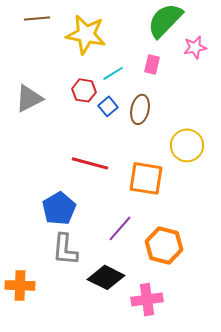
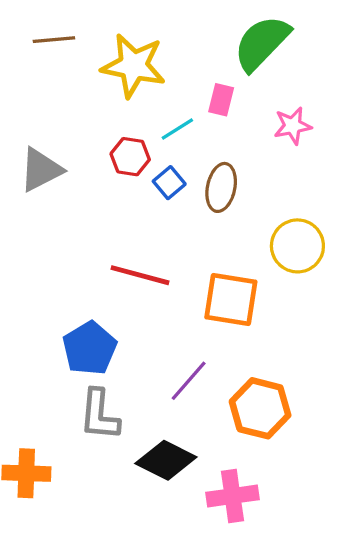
pink star: (195, 47) -> (293, 126), moved
pink rectangle: (152, 64) -> (221, 100), moved

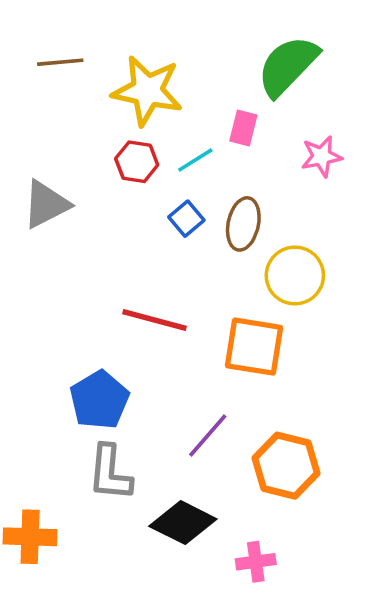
red hexagon: (130, 157) -> (137, 162), moved
yellow circle: (297, 246) -> (295, 276), moved
pink cross: (233, 496) -> (256, 562), size x0.7

